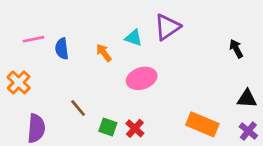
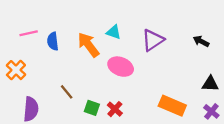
purple triangle: (167, 27) -> (153, 40), moved
black arrow: (236, 49) -> (201, 41), turned -35
orange arrow: (104, 53) -> (88, 45), size x1.6
pink ellipse: (142, 78) -> (121, 67), turned 40

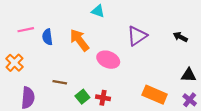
cyan triangle: (114, 32) -> (98, 11), moved
brown line: (67, 92) -> (60, 82), turned -40
green square: (92, 108) -> (82, 97), turned 32
red cross: (115, 109) -> (103, 98), turned -32

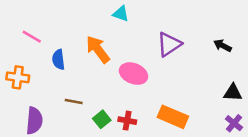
pink line: (26, 30) -> (32, 37), turned 42
blue semicircle: (47, 37) -> (58, 60), moved
orange cross: (14, 63) -> (18, 77), turned -36
orange rectangle: (155, 95) -> (173, 117), moved

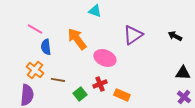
pink line: (32, 37) -> (35, 29), moved
orange cross: (18, 77) -> (35, 70), moved, turned 30
orange rectangle: (173, 117) -> (122, 95), moved, size x0.7
red cross: (127, 121) -> (100, 84), moved, turned -32

